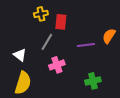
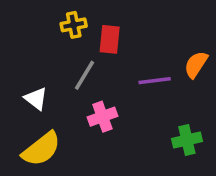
green cross: (93, 81) -> (187, 140), moved
yellow semicircle: (23, 83) -> (41, 149), turned 35

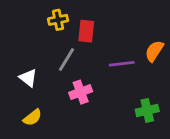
yellow semicircle: (41, 149) -> (32, 118), size x0.6

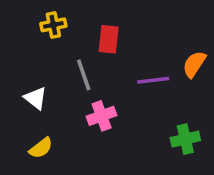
yellow cross: (58, 20) -> (53, 25), moved
gray line: (66, 59) -> (84, 75), turned -50

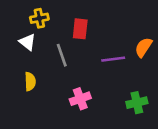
white triangle: (36, 98) -> (28, 42), moved
pink cross: (102, 116) -> (80, 99), moved
yellow semicircle: (41, 148) -> (30, 82), moved, turned -54

